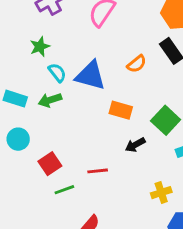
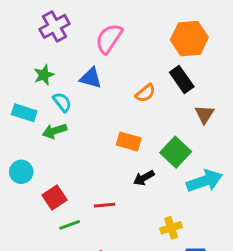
blue triangle: (90, 75) -> (91, 78), moved, size x0.7
cyan rectangle: (15, 99) -> (24, 113), moved

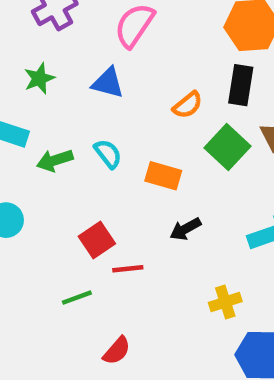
black rectangle: (182, 79) -> (241, 85), turned 44
cyan semicircle: (62, 102) -> (108, 154), moved
green square: (176, 152) -> (227, 147), moved
red square: (55, 198) -> (97, 240), moved

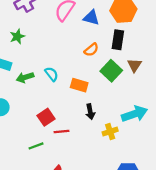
blue triangle: (108, 83) -> (91, 18), moved
black arrow: (185, 229) -> (90, 112), turned -72
yellow cross: (225, 302) -> (110, 132), moved

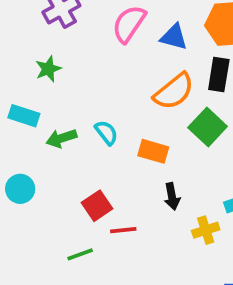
orange semicircle: (91, 50) -> (174, 91), size x1.6

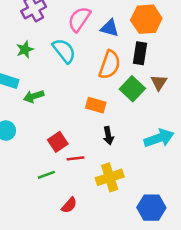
orange semicircle: (174, 91) -> (110, 65), turned -32
cyan semicircle: (106, 133) -> (64, 51), moved, size x1.5
yellow cross: (206, 230) -> (110, 177), moved, size x1.5

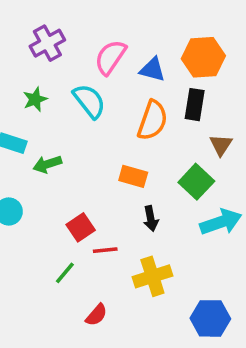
green square: (132, 89) -> (196, 182), moved
green line: (46, 175) -> (65, 273), turned -30

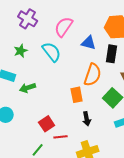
purple cross: (47, 43) -> (28, 19), turned -30
blue triangle: (152, 70) -> (89, 43), moved
orange semicircle: (152, 120) -> (93, 75), moved
orange rectangle: (133, 176) -> (77, 95), turned 63

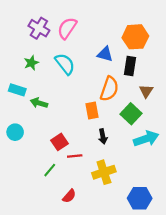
pink semicircle: (64, 27) -> (67, 28), moved
green arrow: (28, 88) -> (39, 103), turned 35

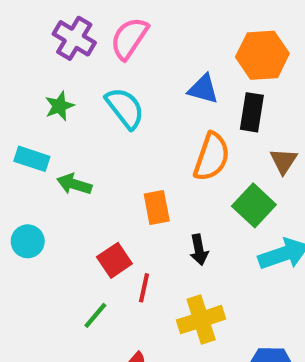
orange rectangle: (92, 110) -> (157, 207), moved
red line: (75, 156) -> (144, 288), turned -72

